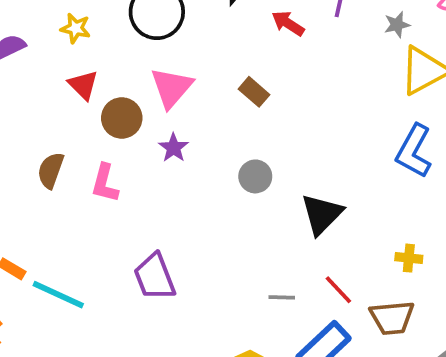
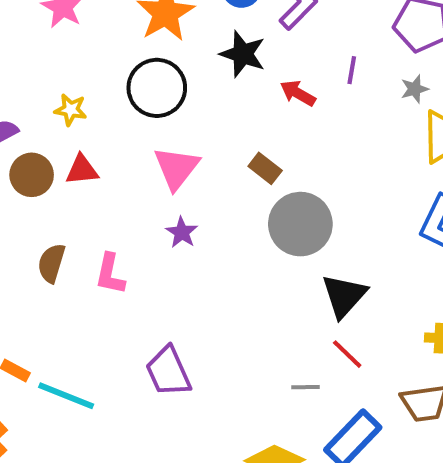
red triangle: (83, 85) -> (82, 170), turned -48
brown circle: (122, 118) -> (32, 175), moved
gray circle: (255, 176) -> (300, 224), moved, size x1.8
red line: (338, 290) -> (347, 354), moved

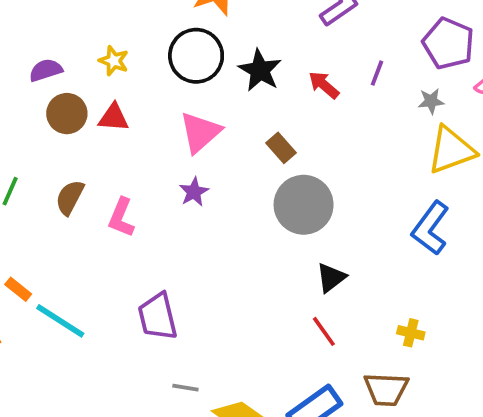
black star: (243, 54) -> (260, 70), moved
black triangle: (344, 296) -> (331, 278), size x0.7
gray line: (306, 387) -> (185, 388), moved

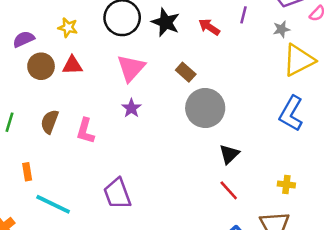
orange rectangle: (18, 289) -> (27, 172), moved, turned 49

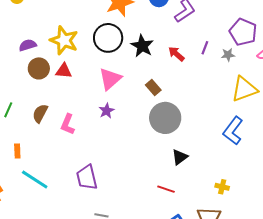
yellow star: (68, 28) -> (64, 40), size x1.8
gray star: (282, 29) -> (228, 55), moved
red line: (229, 190) -> (166, 189), moved, turned -36

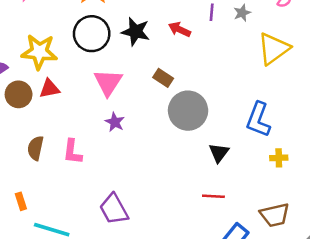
blue L-shape: (233, 131) -> (258, 120), moved
yellow cross: (222, 187) -> (279, 158), moved

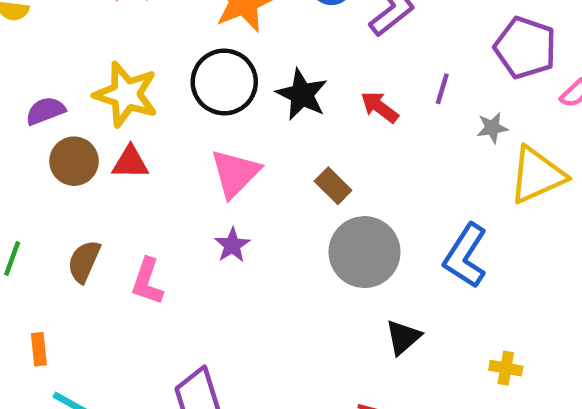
gray star: (242, 13) -> (492, 128), moved
blue L-shape: (258, 120) -> (466, 256), moved

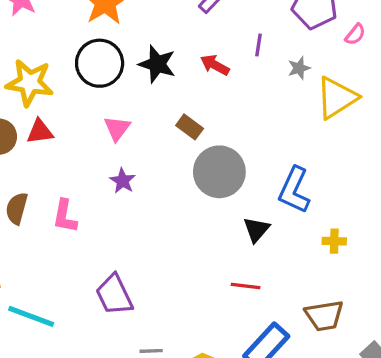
pink triangle: (235, 173) -> (117, 128), size x0.7
blue L-shape: (466, 256) -> (294, 190), moved

